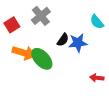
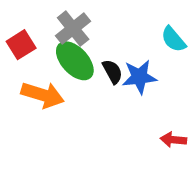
black semicircle: (63, 40) -> (112, 72), turned -64
green ellipse: (42, 59) -> (75, 61), moved

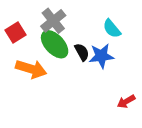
cyan semicircle: (173, 39) -> (112, 29), moved
red arrow: (173, 140) -> (126, 102), turned -36

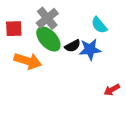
red square: (16, 33) -> (14, 29), turned 30
black semicircle: (82, 52) -> (73, 46), turned 91

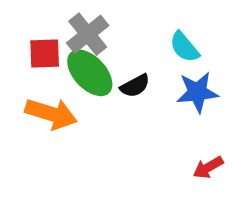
red square: (14, 29) -> (45, 53), moved
blue star: (90, 49) -> (197, 92), moved

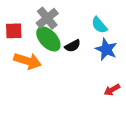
red square: (45, 53) -> (14, 31), moved
blue star: (197, 92) -> (106, 49), turned 30

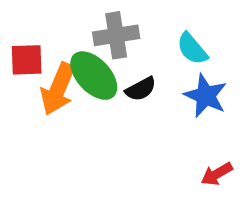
gray cross: (47, 18) -> (116, 35), moved, turned 30
orange arrow: (28, 61) -> (58, 89), moved, turned 96

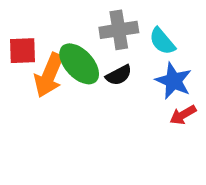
gray cross: (116, 35) -> (119, 30), moved
red arrow: (217, 174) -> (183, 115), moved

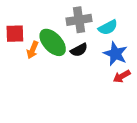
cyan semicircle: (162, 41) -> (108, 27), turned -78
orange arrow: (49, 75) -> (33, 50), size x0.6

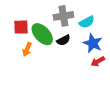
red square: (15, 34) -> (21, 27), moved
orange arrow: (33, 50) -> (27, 49), moved

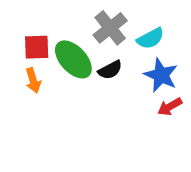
gray cross: (63, 16) -> (110, 28), turned -30
orange arrow: (27, 49) -> (33, 80), moved, turned -40

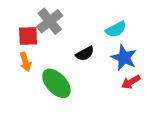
gray cross: (110, 28) -> (50, 21), moved
green ellipse: (73, 59) -> (56, 83), moved

